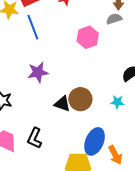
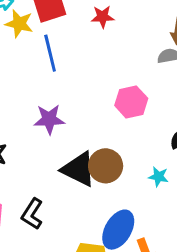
pink hexagon: (88, 37) -> (131, 102), moved
black triangle: (62, 104) -> (79, 169), size x1.5

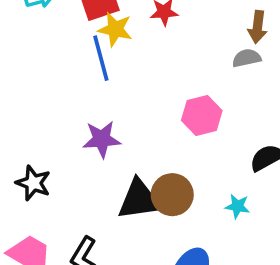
yellow star: (19, 24) -> (115, 29), moved
black triangle: (79, 169) -> (139, 200), turned -33

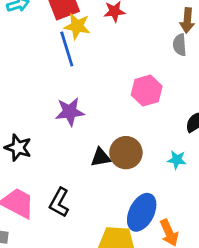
gray semicircle: (247, 58) -> (180, 45), turned -80
black triangle: (139, 200) -> (101, 157), size x0.6

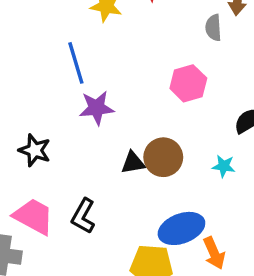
gray semicircle: (180, 45) -> (213, 28), moved
blue line: (67, 49) -> (76, 63), moved
blue ellipse: (142, 212) -> (181, 228), turned 42

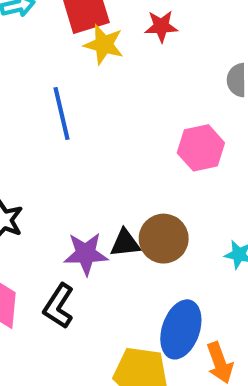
purple star: (97, 108) -> (86, 254), moved
blue ellipse: (181, 228) -> (181, 329), turned -54

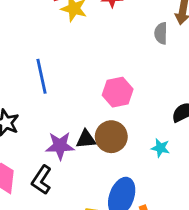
blue line: (62, 113) -> (42, 76), moved
pink hexagon: (201, 148) -> (118, 92), moved

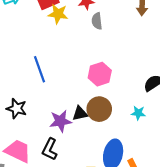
gray semicircle: (161, 33) -> (97, 21), moved

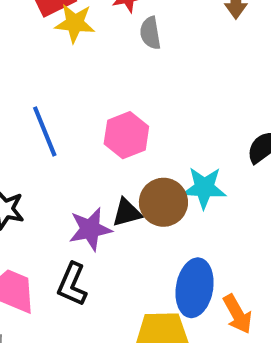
pink hexagon: (100, 74) -> (126, 135), moved
cyan star: (138, 113) -> (204, 188), moved, size x1.5

